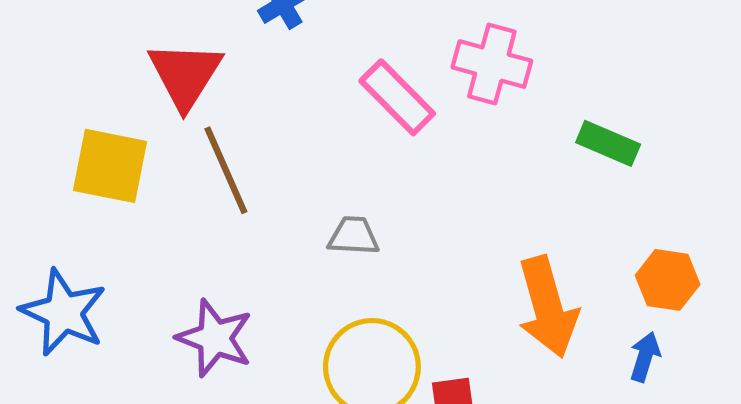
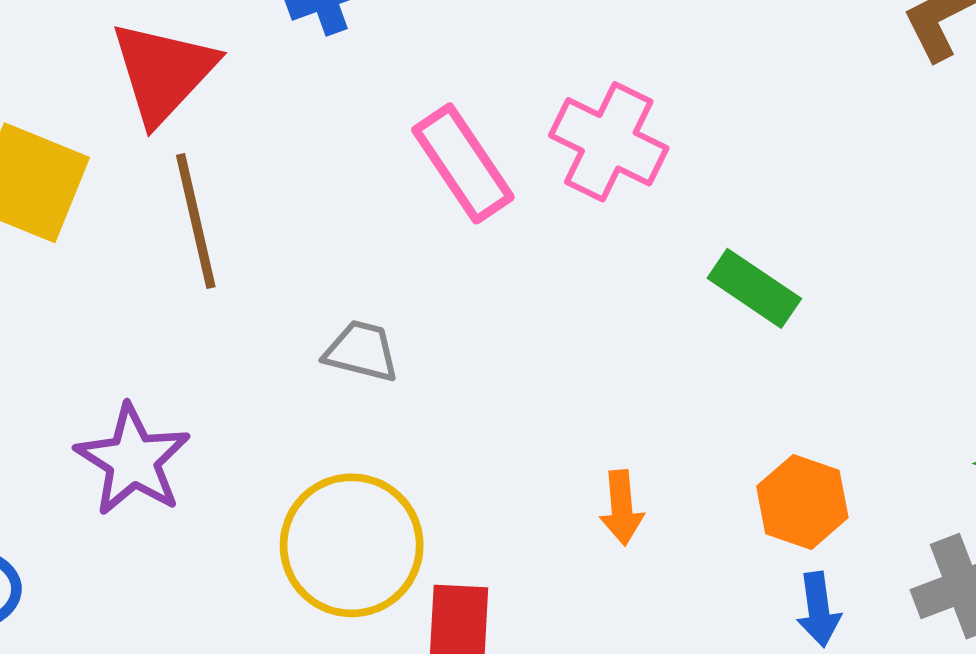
orange arrow: (548, 307) -> (622, 508), size x0.5
blue arrow: (645, 357) -> (819, 609), moved, turned 144

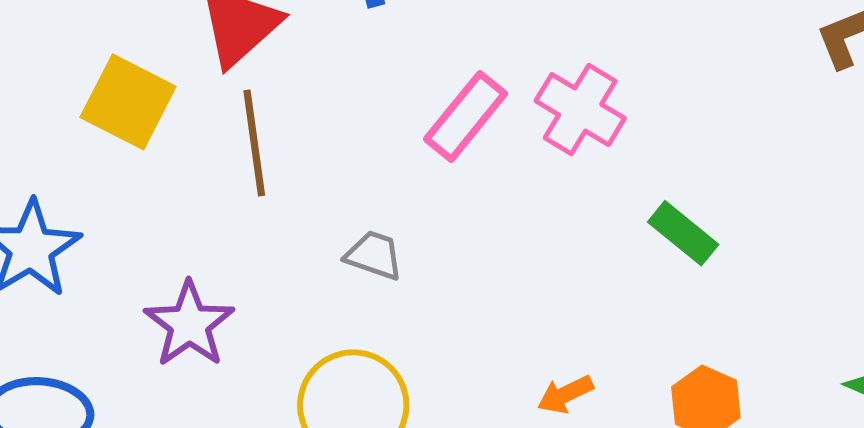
pink rectangle: (463, 163) -> (466, 116), turned 68
orange arrow: (622, 508) -> (565, 394), turned 64

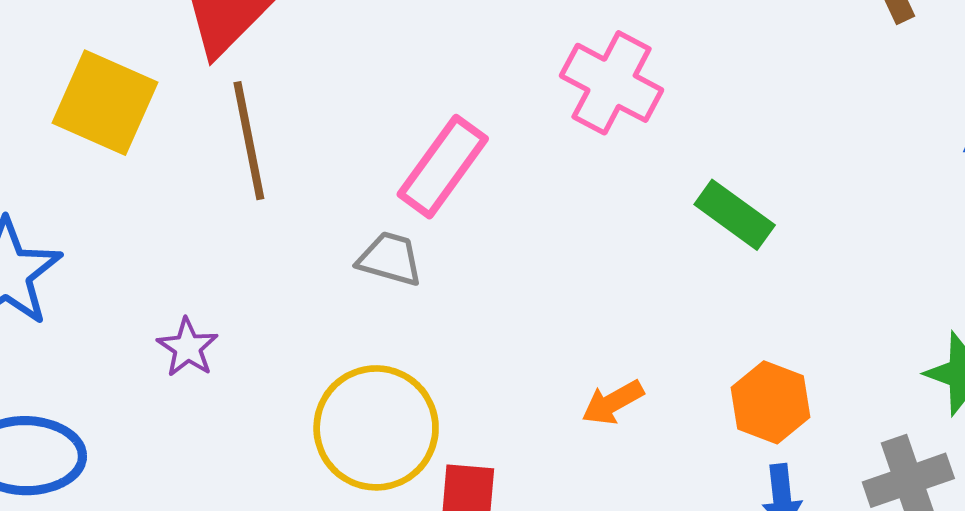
pink rectangle: (466, 116) -> (443, 167), moved
purple star: (189, 324) -> (188, 347), size x0.6

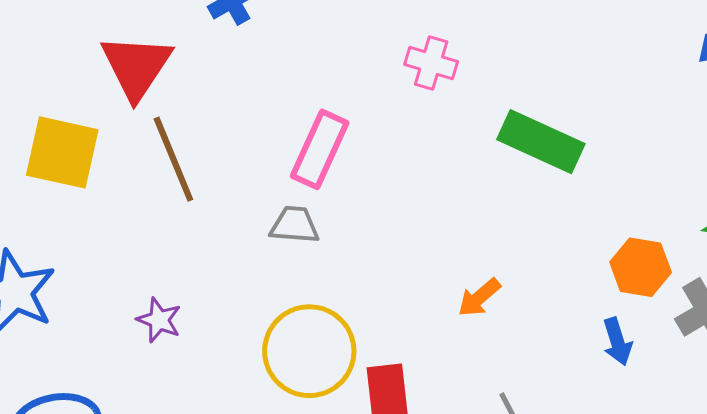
pink cross: (612, 83) -> (431, 63), size x0.7
green rectangle: (735, 215) -> (541, 142), size x1.4
orange hexagon: (771, 402) -> (641, 267), moved

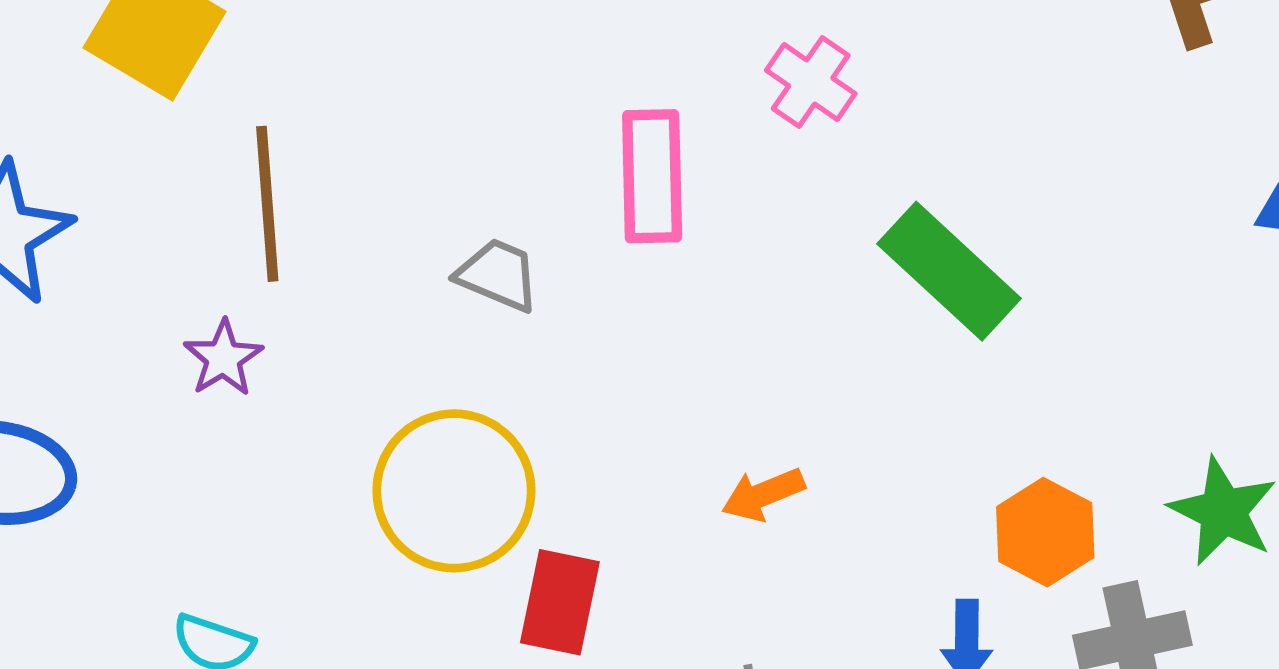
pink rectangle: (320, 149) -> (652, 176), moved, turned -44
brown line: (173, 159) -> (267, 204), moved

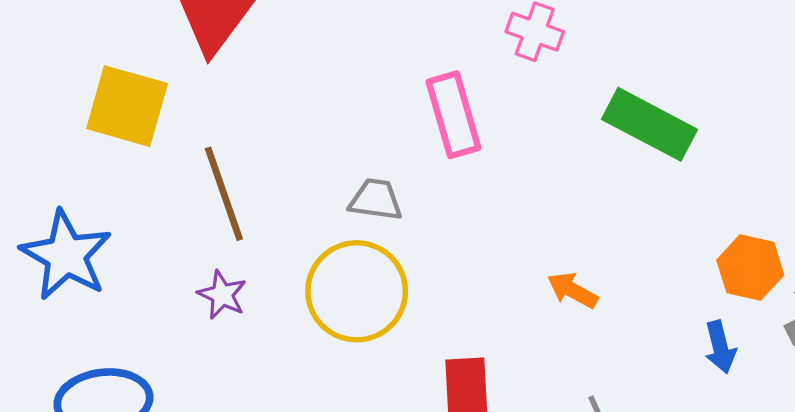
yellow circle: (454, 491) -> (357, 291), moved
orange arrow: (763, 494) -> (573, 290), turned 66

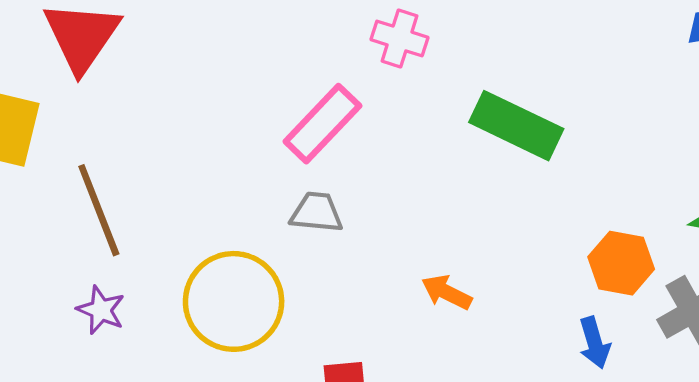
pink rectangle: (453, 115) -> (322, 124), turned 62
gray trapezoid: (376, 200) -> (317, 212), moved

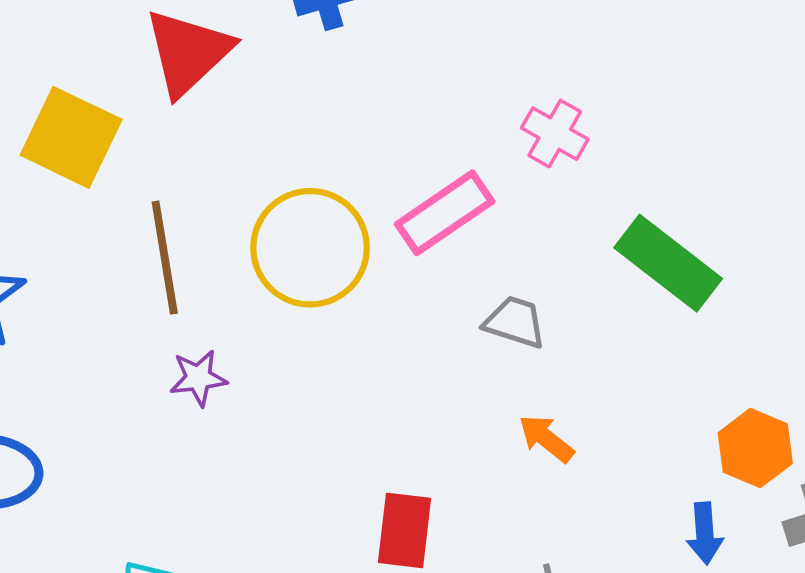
gray trapezoid: (317, 212) -> (515, 322), moved
yellow circle: (234, 301) -> (310, 248), moved
purple star: (101, 310) -> (198, 378), moved, turned 30

